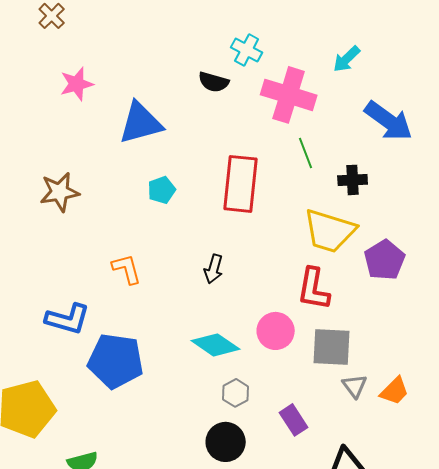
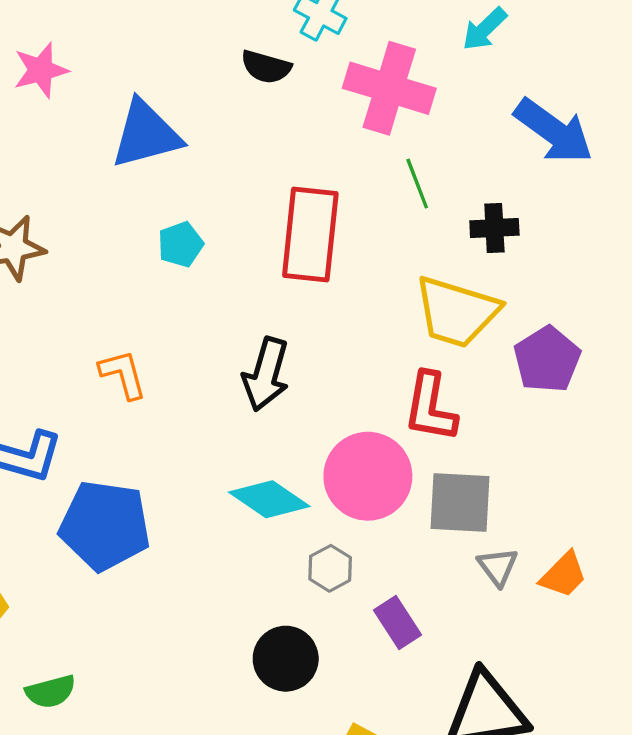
black arrow: (214, 269) -> (266, 374), size x1.5
pink circle: (276, 331) -> (368, 476), size x1.4
gray hexagon: (236, 393) -> (330, 568), moved

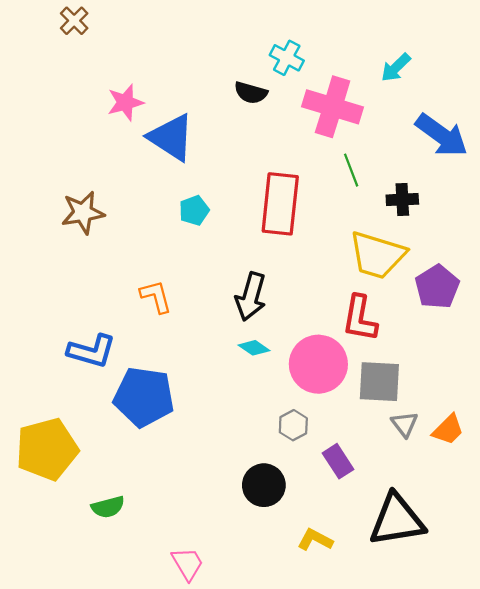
pink star: (41, 70) -> (125, 102), moved
blue triangle: (146, 134) -> (171, 137), turned 48
cyan diamond: (269, 499) -> (254, 348), moved, size x0.6

